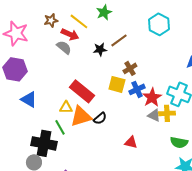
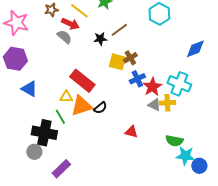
yellow square: (117, 84) -> (117, 62), moved
green semicircle: (179, 142) -> (174, 141), moved

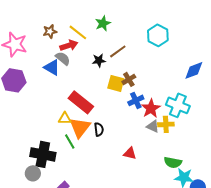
red arrow: (70, 24) -> (69, 45), turned -42
blue triangle: (29, 89) -> (52, 67), moved
orange triangle: (81, 106) -> (80, 127), turned -35
black semicircle: (100, 108) -> (99, 129), turned -56
green line: (60, 117) -> (70, 141), moved

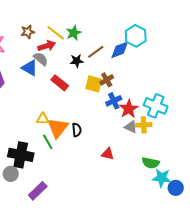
green star: (103, 23) -> (74, 33), moved
blue diamond: (194, 70) -> (120, 50), moved
red rectangle: (81, 102) -> (60, 83), moved, size x0.7

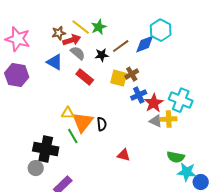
brown star: (28, 32) -> (59, 33), moved
gray semicircle: (41, 59) -> (78, 53), moved
red triangle: (108, 154) -> (124, 155), moved

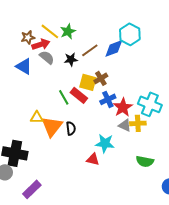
red rectangle: (85, 77) -> (79, 95), moved
green line: (73, 136) -> (64, 97), moved
cyan star: (187, 172) -> (105, 143), moved

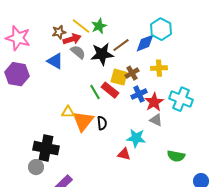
black star: (71, 59) -> (102, 54), size x1.6
yellow cross: (138, 123) -> (159, 68), moved

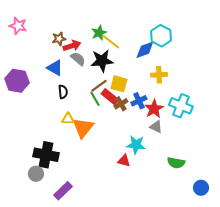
yellow line: (81, 26) -> (111, 42), moved
pink star: (18, 38) -> (18, 26), moved, size x0.7
brown line: (121, 45) -> (99, 86), moved
brown cross: (132, 73) -> (121, 104), moved
black semicircle: (102, 123) -> (63, 92), moved

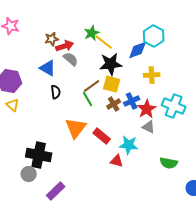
black star: (102, 61) -> (111, 64), moved
red rectangle: (110, 97) -> (102, 136), moved
yellow triangle: (68, 119) -> (13, 105), moved, turned 40

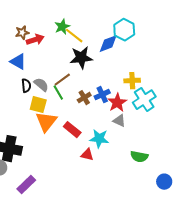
gray semicircle: (71, 59) -> (41, 85), moved
yellow cross: (152, 75) -> (132, 81), moved
yellow square: (112, 84) -> (38, 105), moved
cyan cross: (174, 106) -> (144, 100), turned 35

